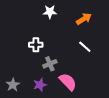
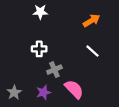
white star: (50, 12) -> (40, 12), moved

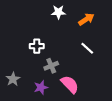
white star: (40, 12) -> (58, 12), moved
gray star: (14, 92) -> (13, 79), moved

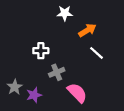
orange arrow: (86, 19) -> (87, 30), moved
purple star: (41, 87) -> (34, 95), moved

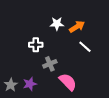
white star: (65, 13) -> (57, 24), moved
gray star: (15, 87) -> (11, 85), moved

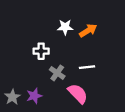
white line: (85, 47) -> (87, 67), moved, turned -48
gray cross: (50, 64) -> (57, 73), turned -32

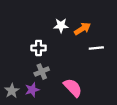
white line: (87, 67) -> (96, 48), moved
gray cross: (57, 73) -> (42, 72), moved, turned 32

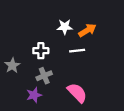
white line: (96, 48) -> (77, 51), moved
gray star: (12, 91) -> (12, 65), moved

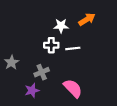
orange arrow: (87, 30) -> (87, 19), moved
white cross: (41, 51) -> (51, 45), moved

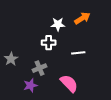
white line: (73, 48) -> (78, 53), moved

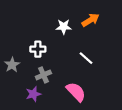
white cross: (49, 43) -> (38, 49), moved
white line: (78, 53) -> (86, 58), turned 48

